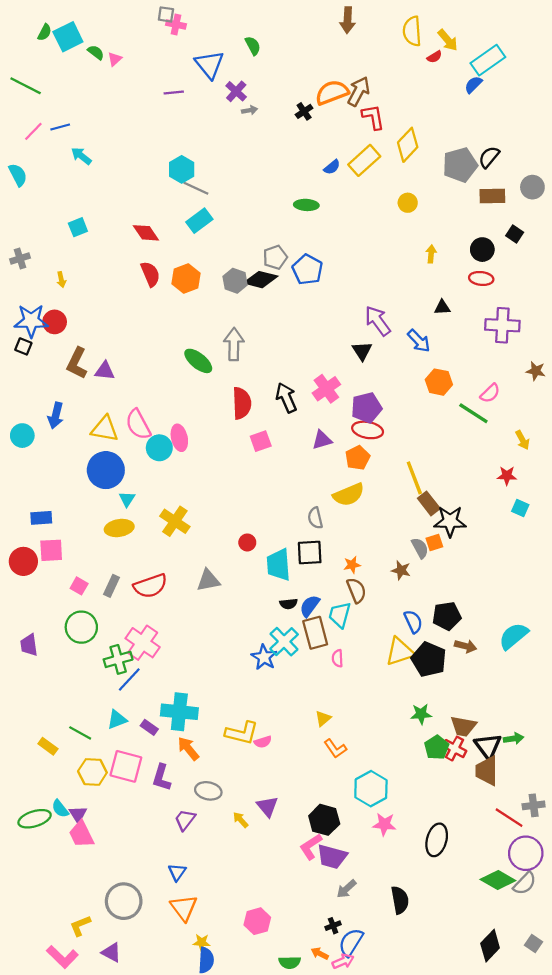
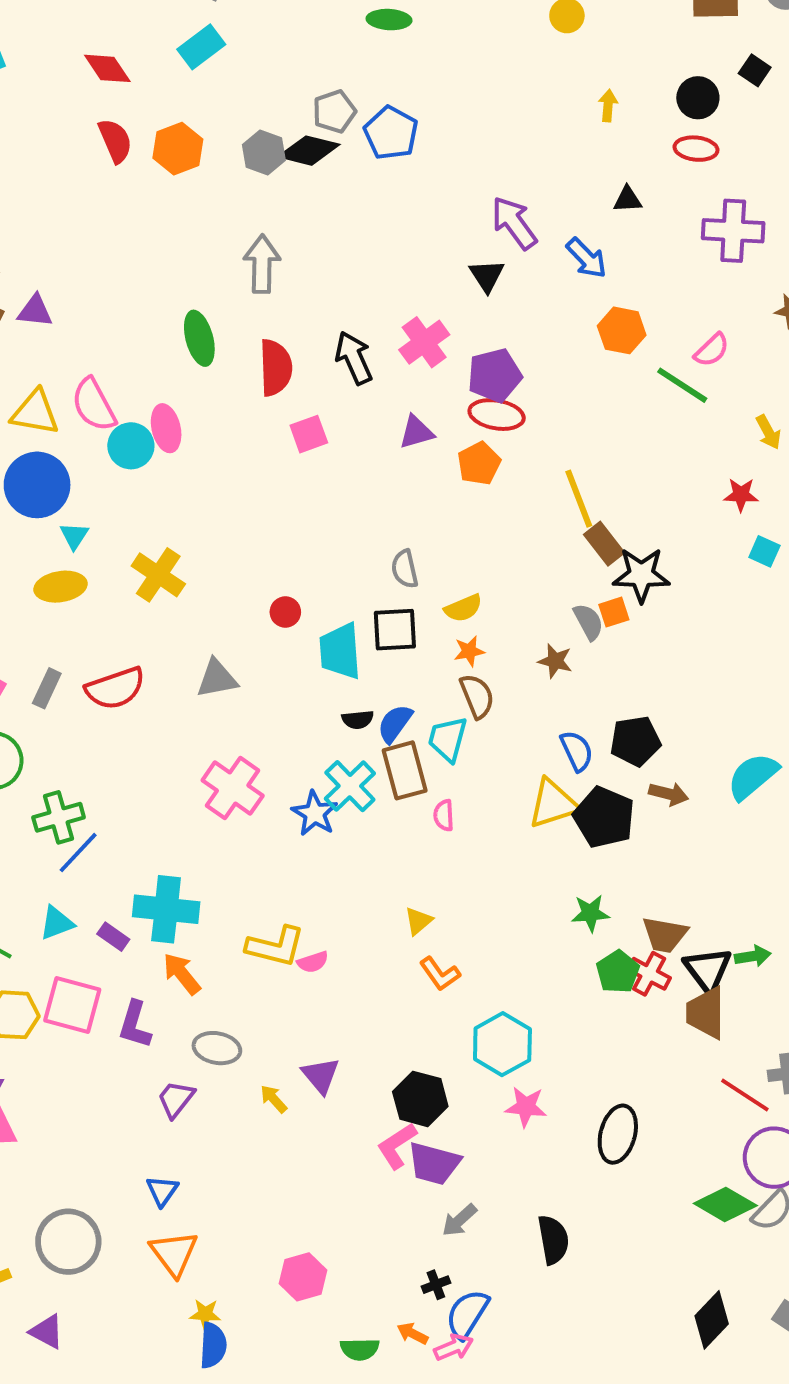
green ellipse: (198, 361) -> (199, 338), moved, turned 36
yellow semicircle: (349, 495) -> (463, 608), moved, size x0.7
pink cross: (143, 643) -> (233, 788), moved

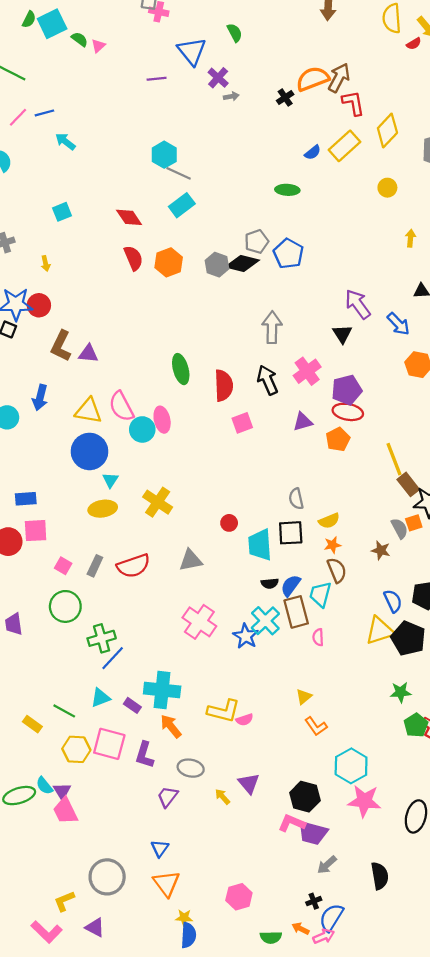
gray arrow: (262, 264) -> (272, 327), moved
pink star: (526, 1107) -> (364, 801), size x1.4
pink L-shape: (397, 1146) -> (292, 823), turned 56

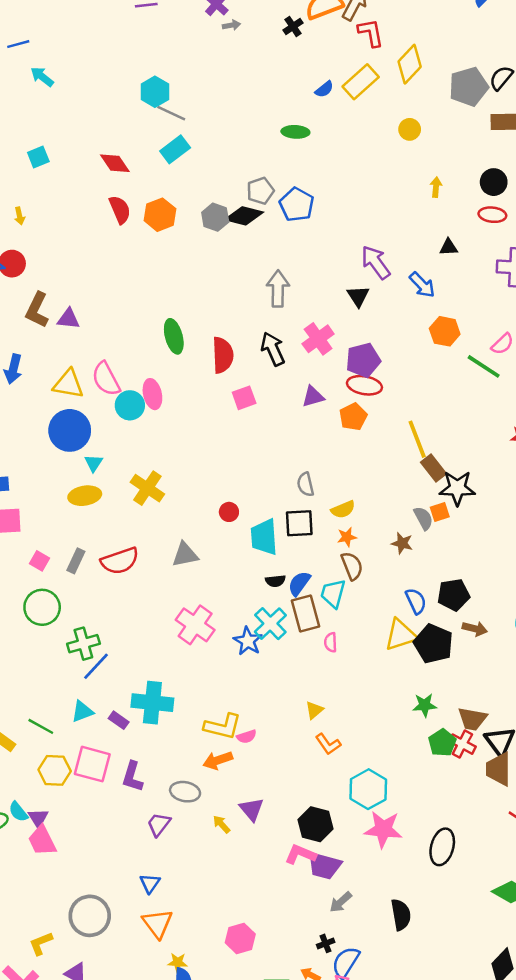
orange arrow: (171, 726) -> (218, 760), moved, turned -70

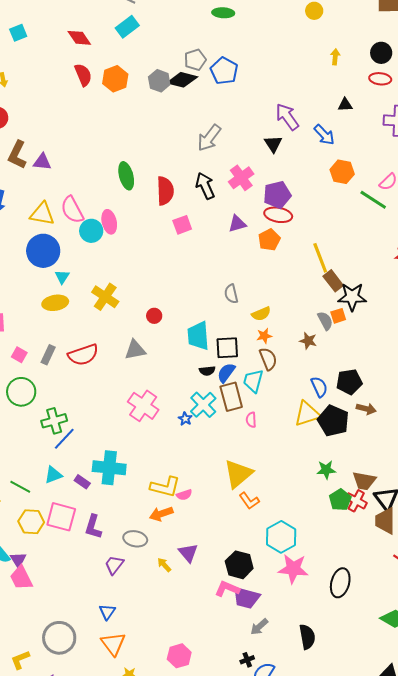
gray arrow: (278, 289) -> (209, 138), turned -144
red circle: (229, 512) -> (154, 316), moved
black square: (299, 523) -> (227, 348), moved
blue star: (248, 641) -> (185, 419), size x0.6
yellow triangle: (314, 710) -> (238, 474), size x2.0

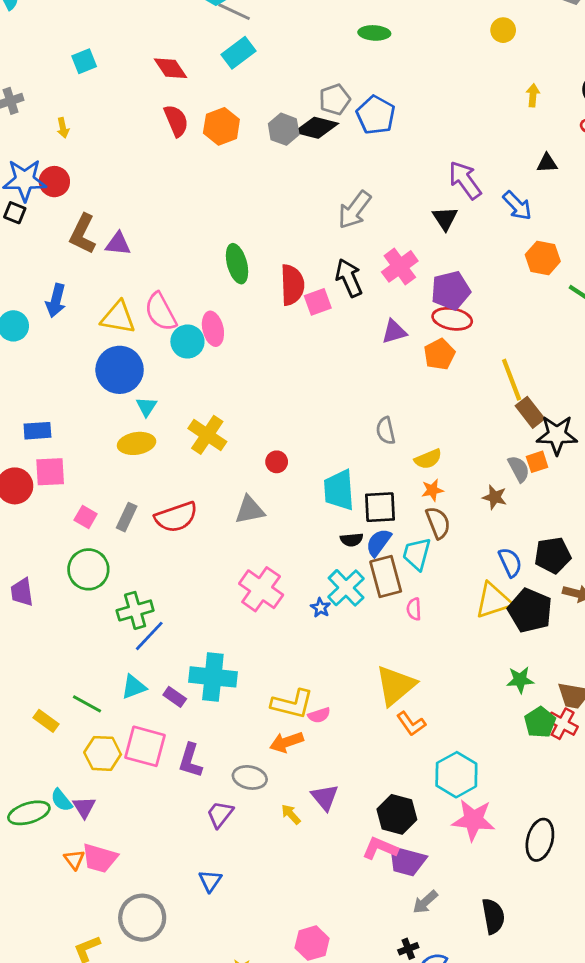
pink square: (182, 225) -> (318, 302), moved
pink trapezoid: (21, 578) -> (100, 858), moved, turned -48
orange triangle: (113, 644) -> (74, 860), moved, size x0.6

